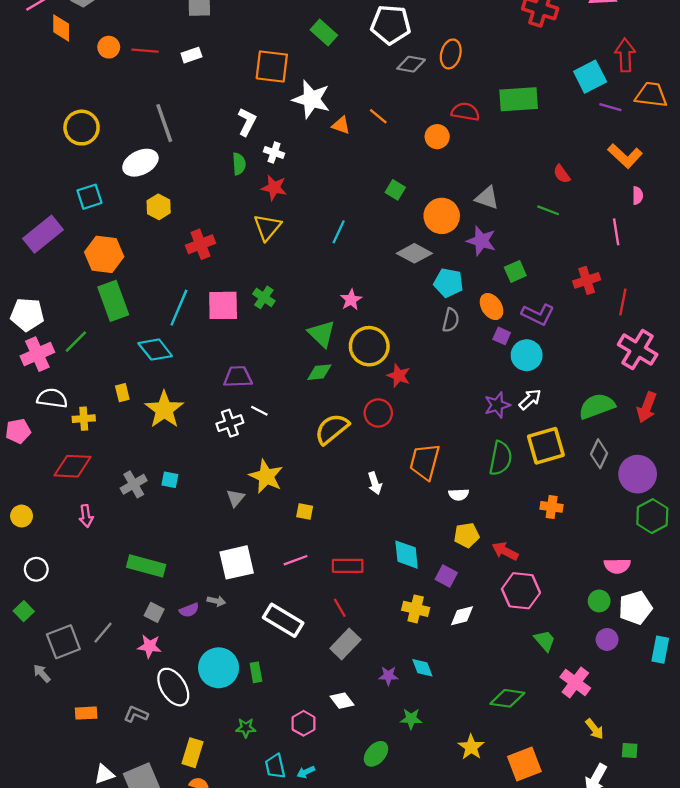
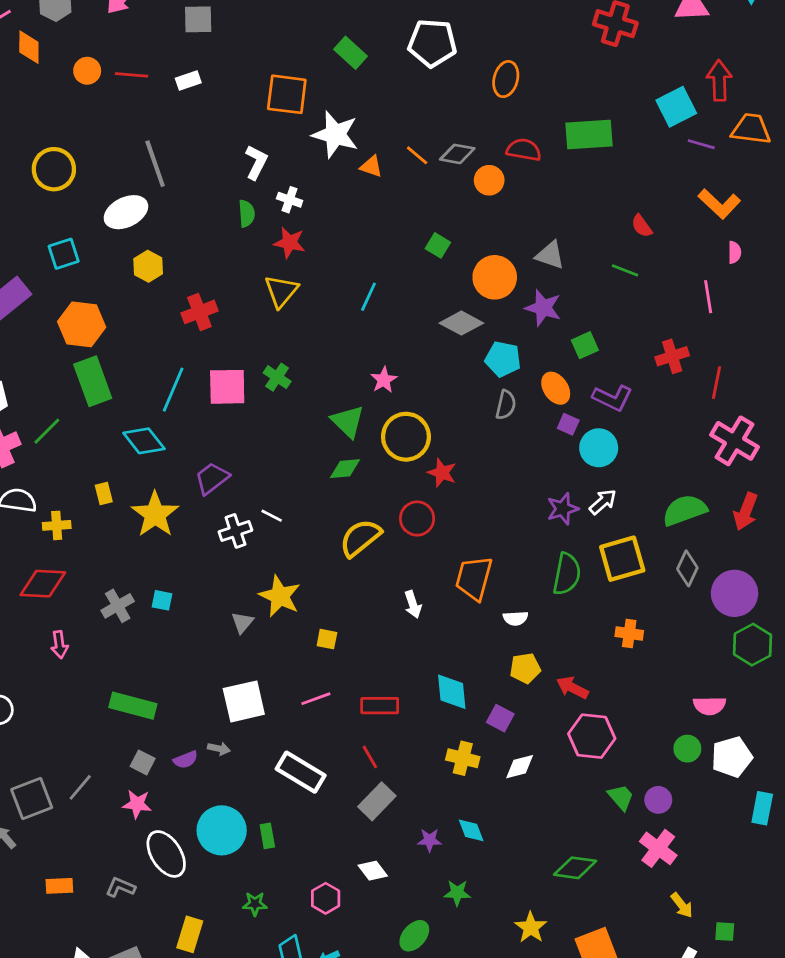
gray diamond: (411, 64) -> (457, 154), moved
purple trapezoid: (238, 377) -> (212, 478), moved, turned -36
purple circle: (607, 639) -> (658, 800), moved

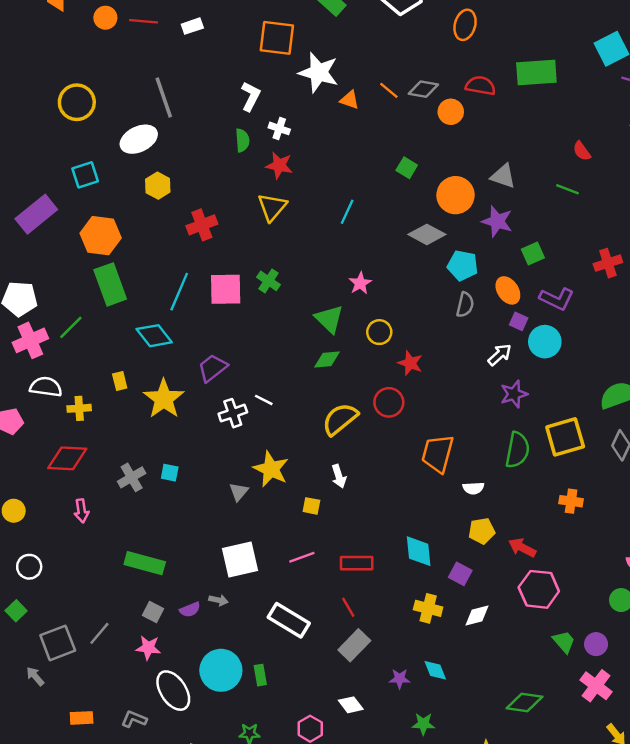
yellow circle: (406, 437) -> (379, 332), size x0.6
white arrow: (603, 502) -> (500, 355), moved
white arrow: (413, 604) -> (339, 476), moved

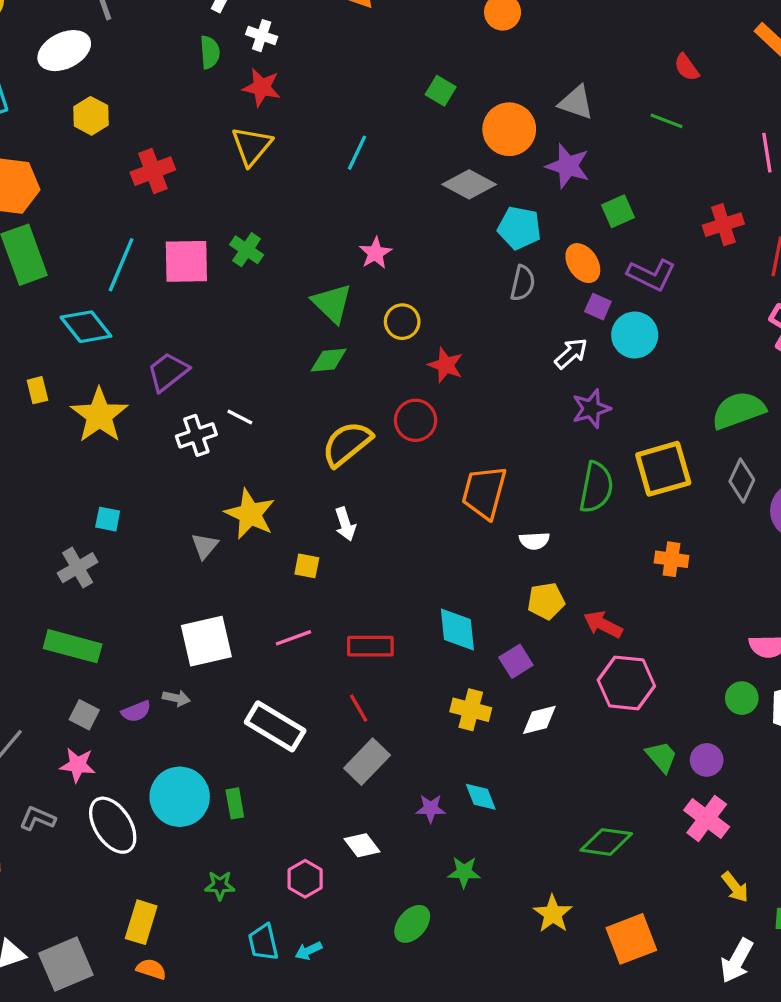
gray cross: (132, 477) -> (78, 568), moved
purple square: (460, 574) -> (516, 661), turned 30
gray L-shape: (134, 719) -> (37, 819), moved

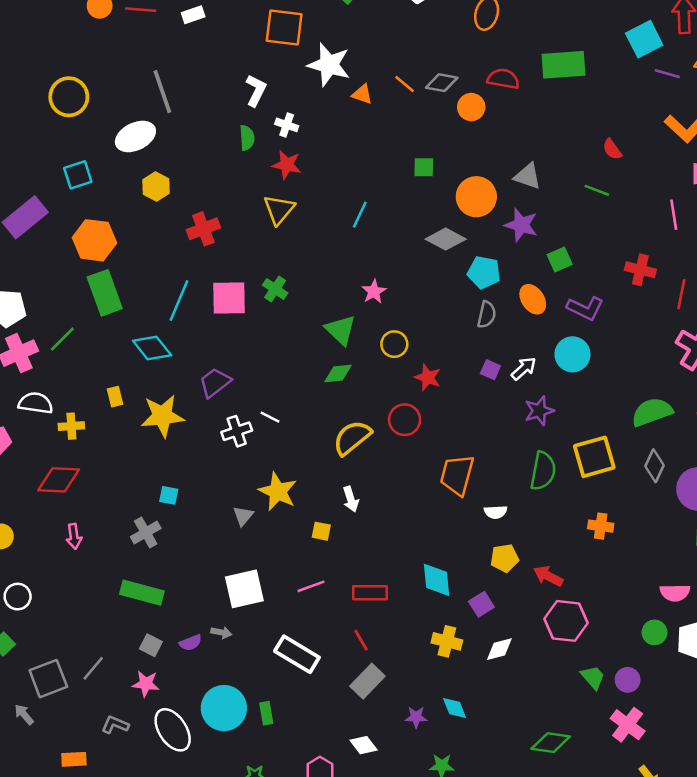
green square: (441, 91) -> (424, 167), turned -30
red cross: (723, 225) -> (640, 270), turned 32
purple square: (598, 307) -> (490, 370), moved
yellow star: (99, 415) -> (162, 416), turned 30

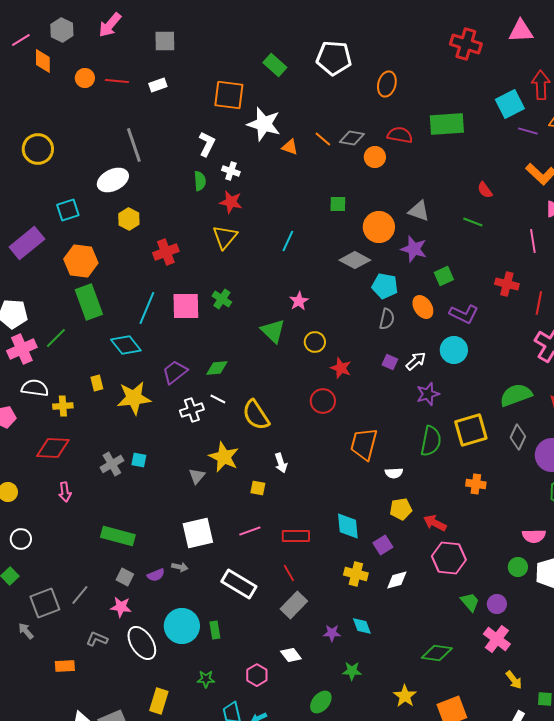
yellow circle: (69, 97) -> (38, 149), moved
green diamond: (338, 374) -> (217, 368), moved
yellow semicircle: (352, 438) -> (256, 415), moved, turned -84
gray cross: (146, 532) -> (112, 464), moved

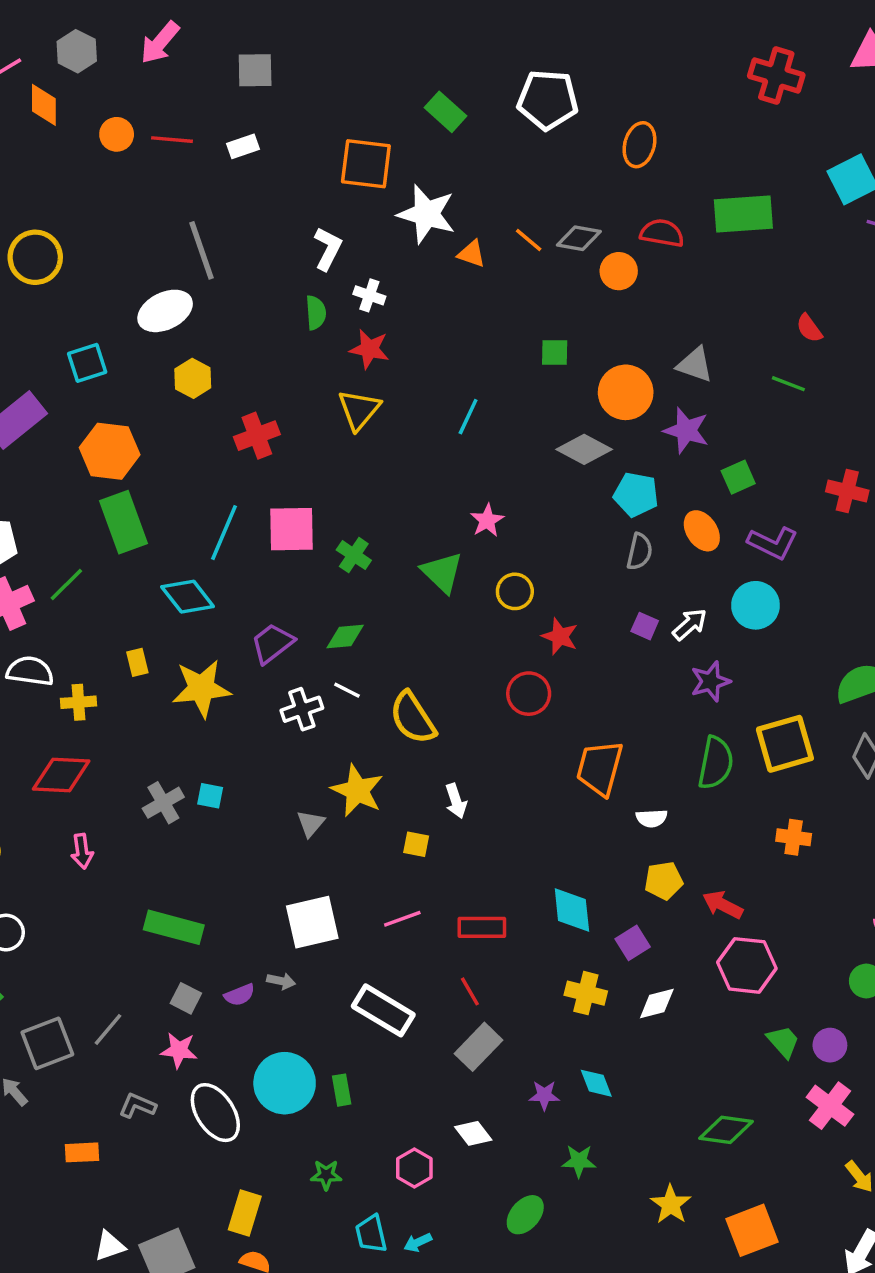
green cross: (222, 299) -> (354, 555), moved

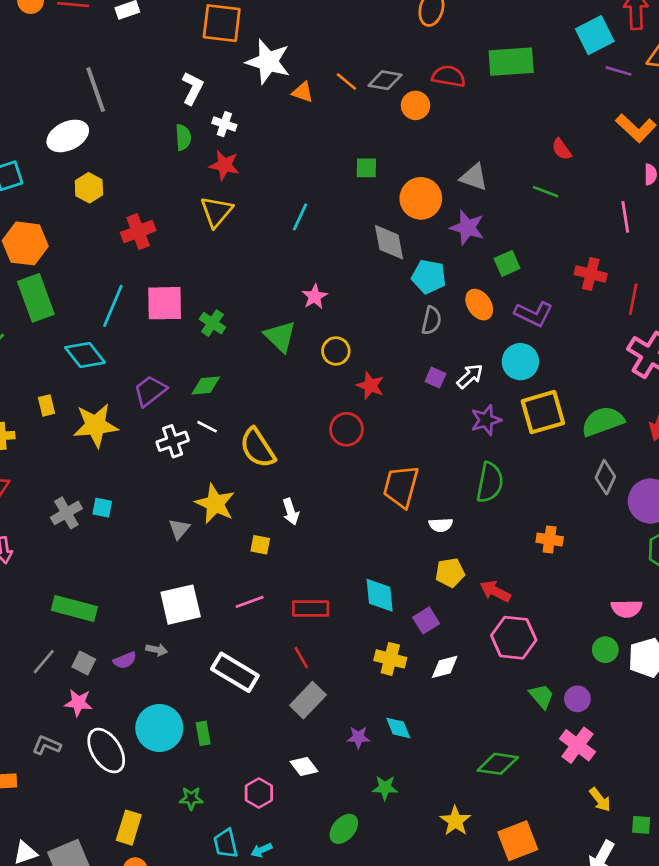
gray diamond: (584, 449) -> (389, 242), turned 51
yellow square: (785, 744) -> (543, 412), moved
gray line: (108, 1029) -> (44, 662), moved

